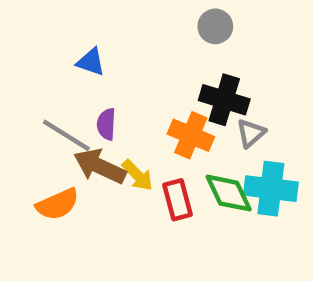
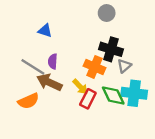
yellow arrow: (137, 175) -> (80, 87), moved
red rectangle: (178, 200) -> (88, 99), turned 42

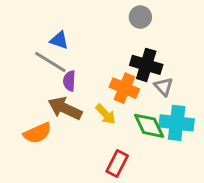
gray triangle: (124, 66) -> (164, 87), turned -32
gray line: (33, 67) -> (50, 62), moved
red rectangle: (88, 99) -> (117, 163), moved

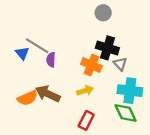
blue triangle: (59, 40) -> (22, 53), moved, turned 32
brown arrow: (65, 108) -> (48, 94), moved
yellow arrow: (106, 114) -> (85, 91), moved, turned -63
green diamond: (149, 126) -> (126, 113), moved

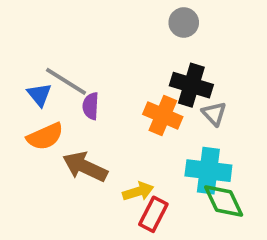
yellow arrow: (85, 91) -> (138, 191), moved
cyan cross: (130, 91) -> (208, 171), moved
orange semicircle: (28, 98) -> (45, 136), moved

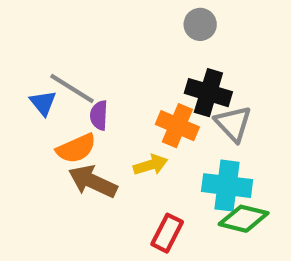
gray triangle: (214, 114) -> (233, 124), size x1.4
orange semicircle: (45, 136) -> (76, 148), moved
yellow arrow: (138, 191) -> (151, 165), moved
green diamond: (224, 201) -> (244, 219), turned -51

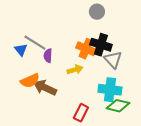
orange cross: (177, 126) -> (86, 49), moved
orange semicircle: (76, 148) -> (30, 81), moved
yellow arrow: (151, 165) -> (75, 70), moved

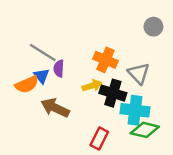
gray circle: (97, 12) -> (153, 27), moved
black cross: (101, 45) -> (113, 93), moved
blue triangle: (21, 50) -> (42, 76), moved
orange semicircle: (30, 81) -> (27, 84), moved

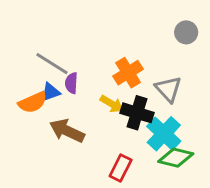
orange cross: (105, 60) -> (128, 73), turned 35
blue triangle: (42, 76) -> (51, 92), turned 49
yellow arrow: (92, 86) -> (112, 104), turned 48
cyan cross: (135, 110) -> (164, 134), turned 36

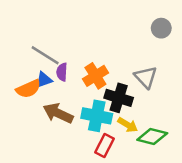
orange cross: (128, 73) -> (95, 76), moved
yellow arrow: (112, 104) -> (128, 125), moved
cyan cross: (164, 134) -> (97, 116), moved, turned -32

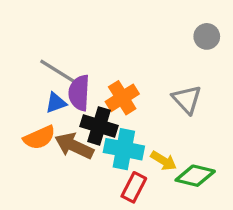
purple semicircle: (62, 72) -> (79, 93), size x1.5
orange semicircle: (28, 89) -> (39, 138), moved
black cross: (119, 98) -> (99, 126), moved

